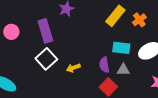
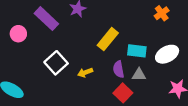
yellow rectangle: (115, 16) -> (108, 39), moved
orange cross: (139, 20) -> (162, 13), moved
purple rectangle: (45, 31) -> (46, 19), moved, turned -30

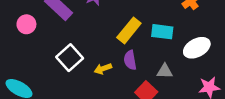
cyan rectangle: (137, 51) -> (162, 32), moved
purple semicircle: (119, 69) -> (130, 60), moved

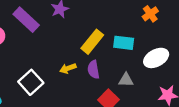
white square: (70, 58) -> (31, 82), moved
yellow arrow: (103, 69) -> (68, 68), moved

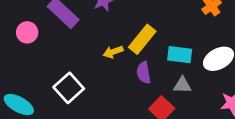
cyan rectangle: (124, 43) -> (180, 55), moved
yellow arrow: (68, 68) -> (113, 52), moved

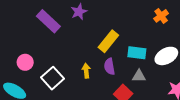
pink circle: (27, 32) -> (25, 62), moved
yellow arrow: (113, 52) -> (86, 71), moved, turned 104

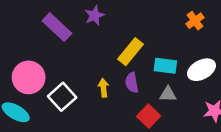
pink circle: (25, 62) -> (29, 77), size x1.6

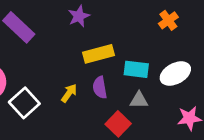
purple star: (94, 15) -> (79, 16), moved
yellow rectangle: (131, 52) -> (98, 54), turned 36
yellow arrow: (103, 88) -> (69, 93), turned 42

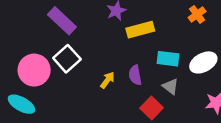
yellow rectangle: (98, 54) -> (140, 30), moved
gray triangle: (139, 100) -> (171, 86), turned 36
white square: (24, 103) -> (67, 59), moved

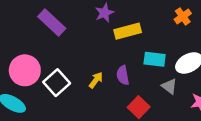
white square: (67, 59) -> (57, 83), moved
gray triangle: (171, 86) -> (169, 86), moved

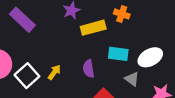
orange cross: (183, 16) -> (122, 14), moved, turned -35
yellow arrow: (96, 80) -> (54, 72), moved

